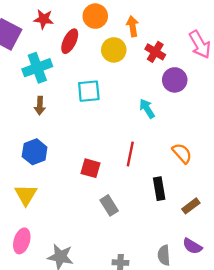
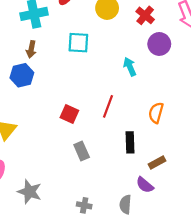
blue hexagon: (35, 152) -> (22, 75), moved
orange semicircle: (182, 153) -> (156, 113), turned -132
purple semicircle: (192, 246) -> (145, 185), moved

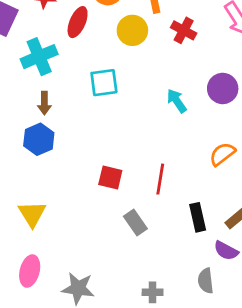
purple circle: (159, 44) -> (223, 88), moved
red line: (108, 106) -> (160, 179), moved
orange semicircle: (156, 113) -> (222, 154), turned 48
black rectangle: (130, 142) -> (198, 217), moved

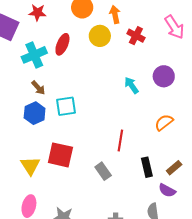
red ellipse: (78, 22) -> (62, 44), moved
cyan square: (104, 83) -> (66, 106), moved
brown arrow: (44, 103) -> (38, 88), turned -42
red square: (110, 178) -> (60, 155), moved, size x1.5

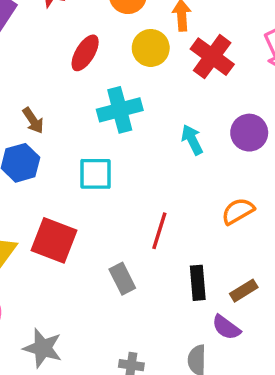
red cross: (136, 36) -> (212, 57), size x1.4
cyan cross: (34, 55) -> (120, 110), moved
cyan square: (66, 106) -> (96, 174), moved

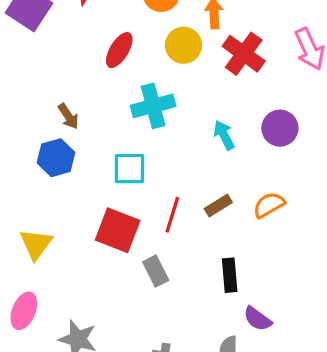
red line: (159, 231) -> (172, 215), moved
red square: (54, 240) -> (118, 230), moved
brown rectangle: (244, 291) -> (218, 206), moved

